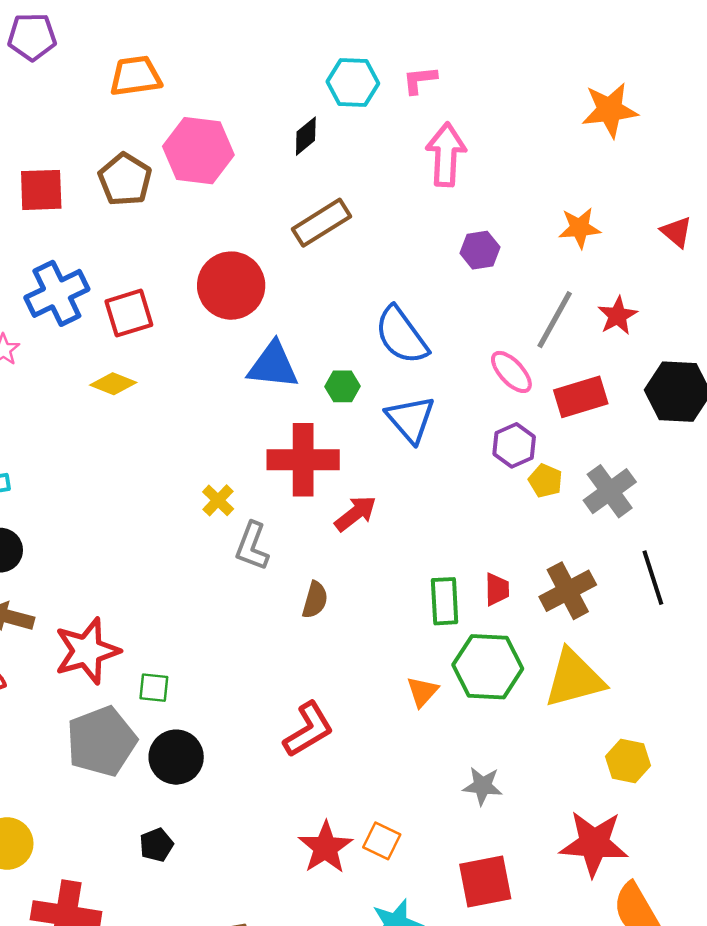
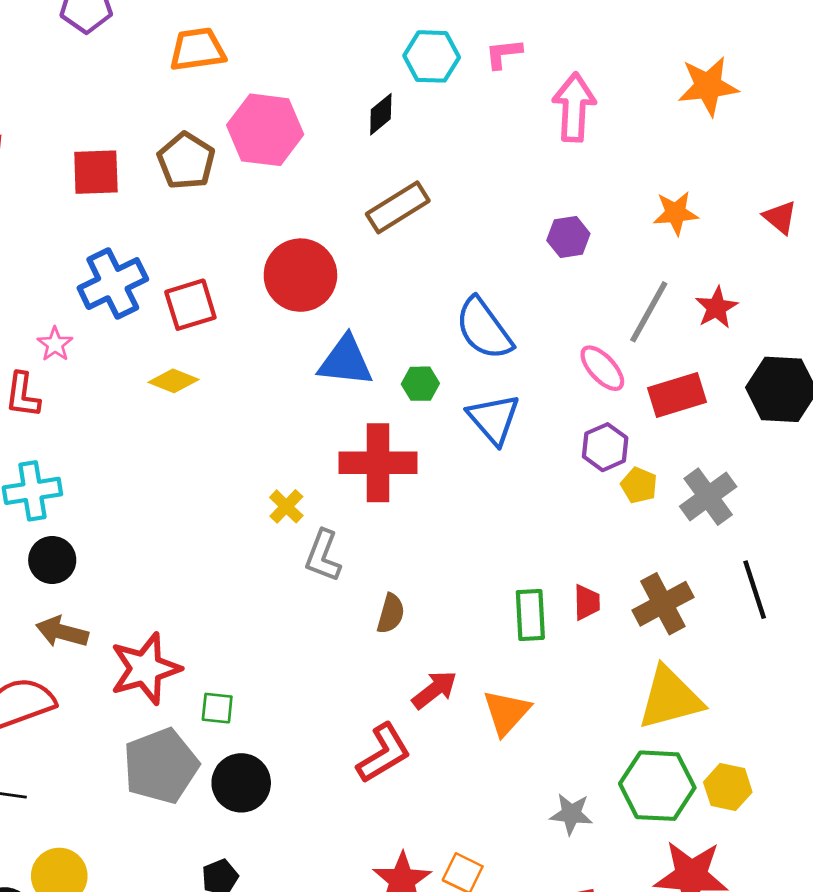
pink arrow: (446, 155) -> (574, 107), moved
red arrow: (356, 513) -> (434, 690), moved
green hexagon: (488, 667) -> (657, 786), moved
orange triangle: (422, 692) -> (506, 712), size x1.4

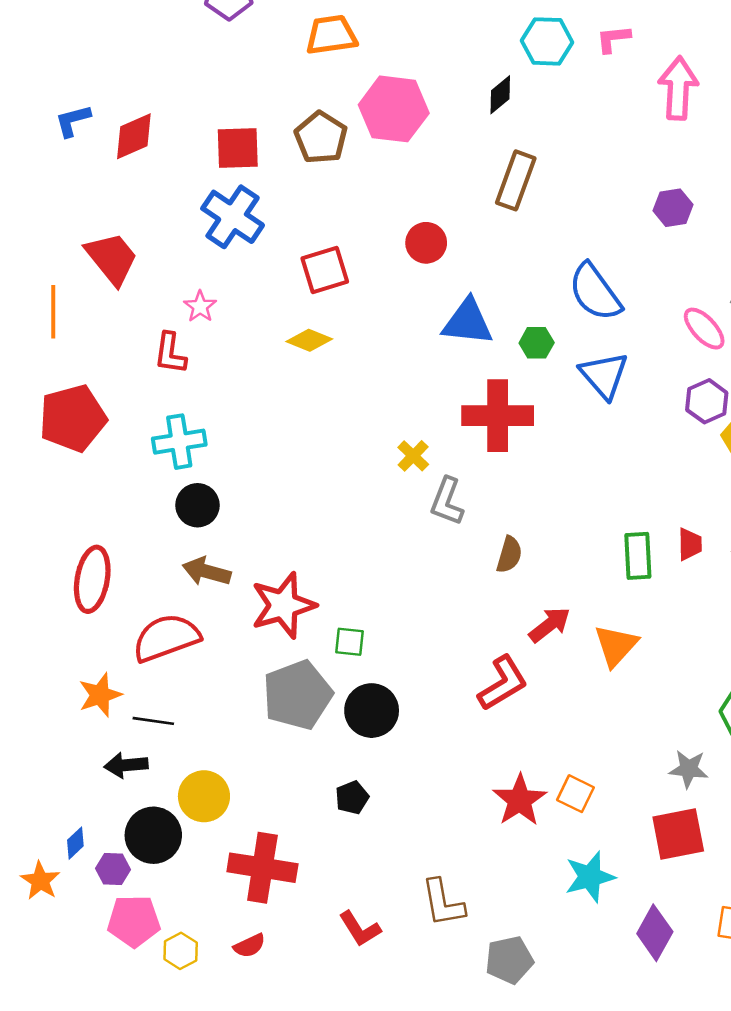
brown rectangle: (398, 207) -> (516, 180), turned -38
red circle: (300, 275) -> (426, 243), size x0.6
blue cross: (113, 284) -> (233, 217), moved, turned -30
gray star: (571, 814) -> (689, 769), moved

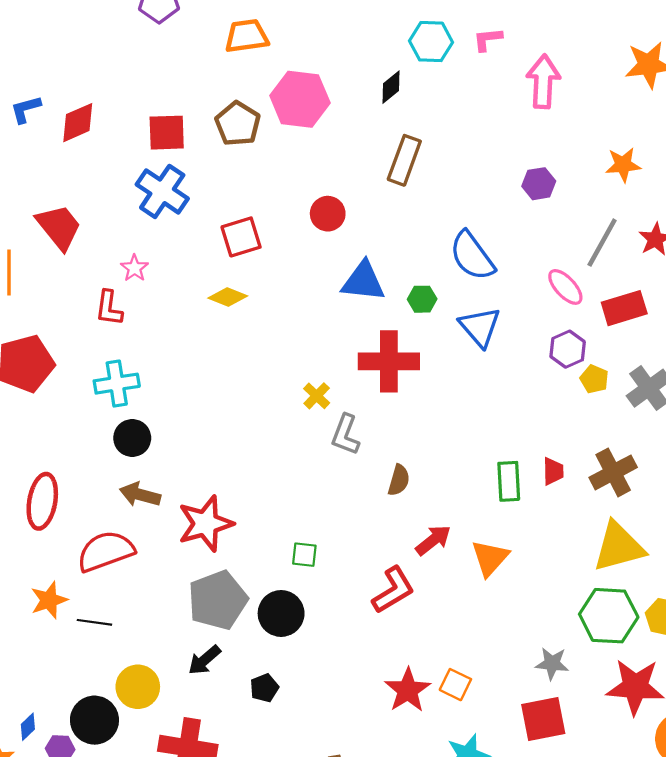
green square: (349, 642) -> (304, 555), moved
black arrow: (126, 765) -> (204, 660), moved, turned -36

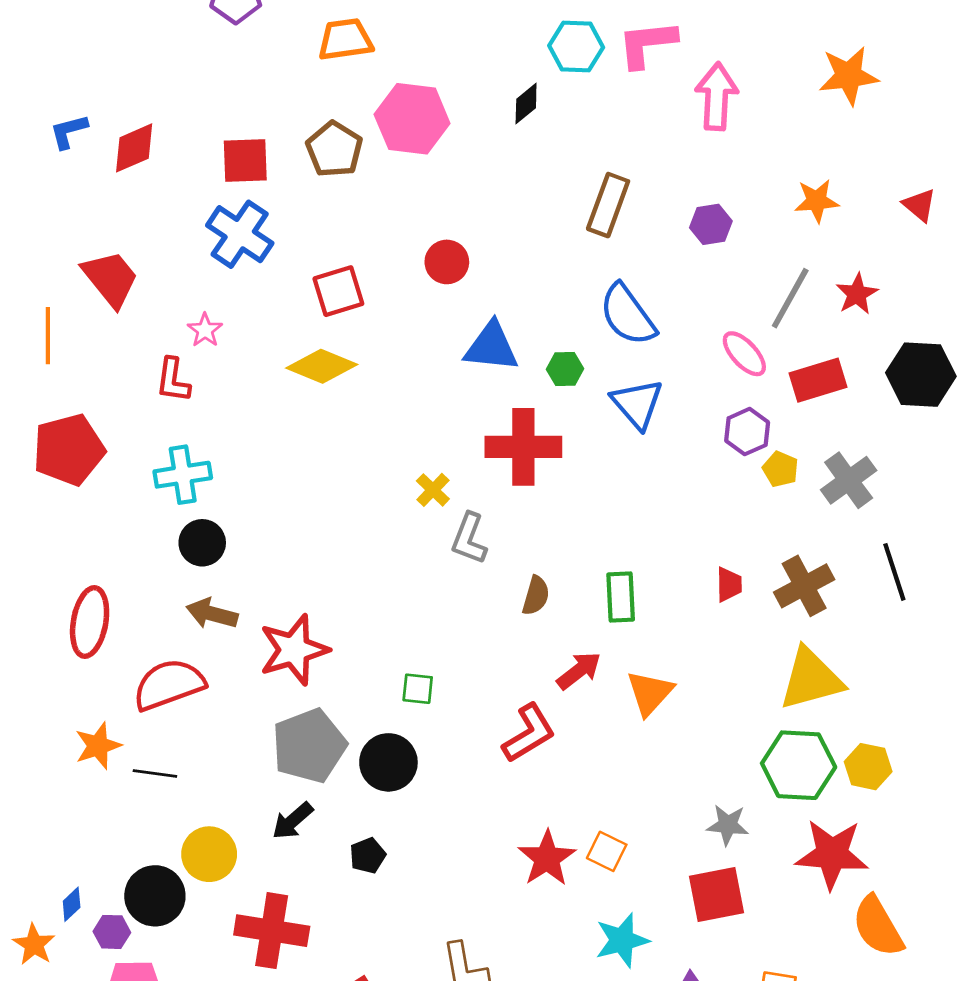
pink L-shape: (488, 39) -> (647, 44), size x1.6
brown rectangle: (404, 160) -> (608, 205), moved
yellow diamond: (228, 297) -> (322, 366), size x1.4
green rectangle: (509, 481) -> (621, 597), moved

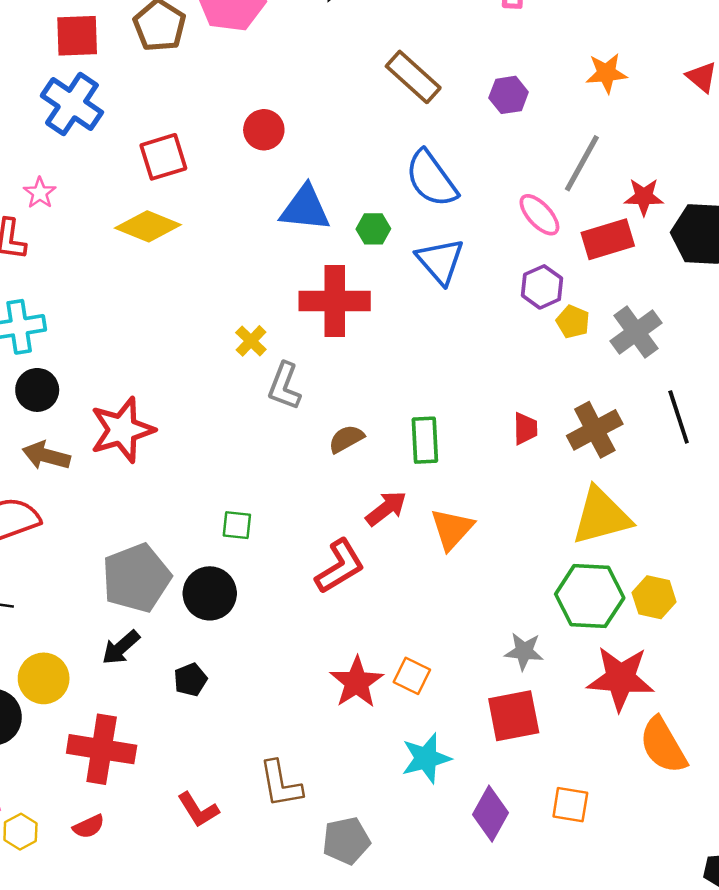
brown rectangle: (608, 205) -> (413, 77), turned -68
red star: (857, 294) -> (644, 197), moved, turned 30
brown semicircle: (536, 596) -> (346, 439), turned -135
red star: (294, 650) -> (122, 430), moved

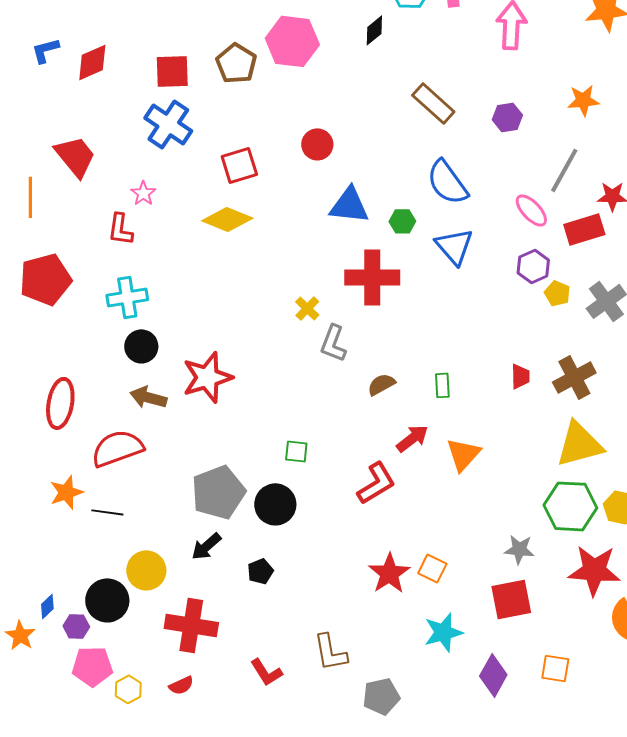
green rectangle: (425, 440) -> (442, 385), size x0.7

